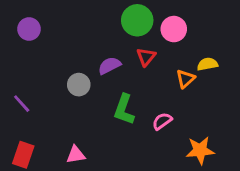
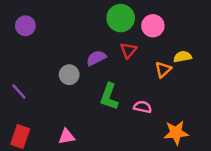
pink semicircle: (162, 121) -> (143, 107), turned 48

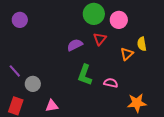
yellow semicircle: (182, 57) -> (142, 44), turned -88
gray circle: (69, 75) -> (33, 84), moved

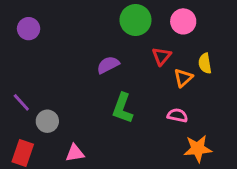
pink circle: (119, 20) -> (183, 21), moved
red triangle: (100, 39) -> (162, 56), moved
pink semicircle: (111, 83) -> (177, 115), moved

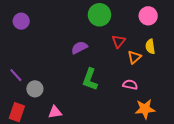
pink circle: (183, 21) -> (148, 16), moved

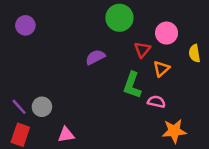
pink circle: (148, 16) -> (167, 33), moved
yellow semicircle: (150, 47) -> (194, 53), moved
purple line: (16, 75) -> (19, 107), moved
green L-shape: (90, 79) -> (132, 85), moved

